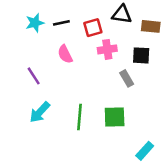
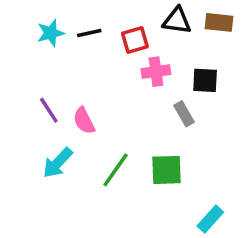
brown rectangle: (151, 26) -> (219, 22), moved
pink semicircle: (65, 54) -> (84, 121), moved
green line: (80, 117) -> (116, 170), turned 30

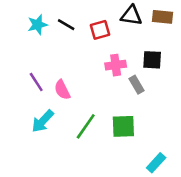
black line: (89, 33) -> (66, 25), turned 42
pink cross: (156, 72) -> (116, 65), moved

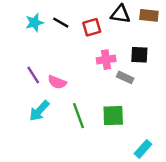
gray rectangle: (136, 85) -> (125, 77), turned -35
pink semicircle: (62, 90) -> (57, 82), turned -42
green line: (86, 126) -> (79, 116), turned -55

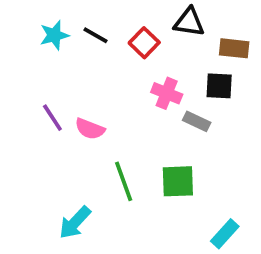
brown rectangle: (149, 15) -> (234, 48), moved
red square: (92, 27) -> (144, 43), turned -30
pink cross: (106, 60) -> (167, 93), turned 30
cyan arrow: (39, 111) -> (75, 223), moved

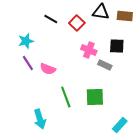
cyan star: (54, 35) -> (26, 41), moved
brown rectangle: (234, 48) -> (125, 16), moved
cyan arrow: (75, 223) -> (40, 119), turned -60

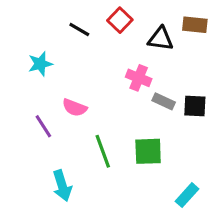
black triangle: (101, 12) -> (161, 39), moved
red square: (77, 23) -> (120, 20), moved
black square: (117, 46) -> (195, 106), moved
purple line: (28, 63) -> (43, 126), moved

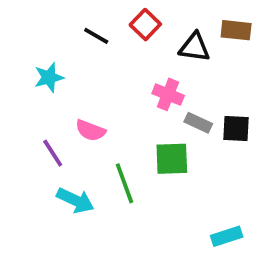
green square: (148, 151) -> (172, 159), moved
cyan arrow: (62, 186) -> (75, 200), moved, turned -48
cyan rectangle: (187, 195) -> (227, 236), turned 30

